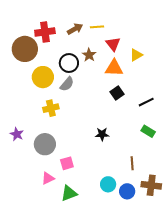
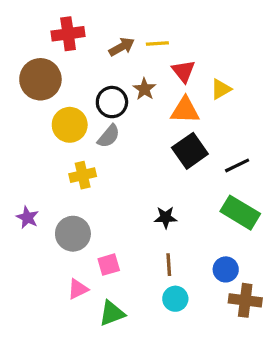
red cross: (45, 32) -> (68, 34), moved
black square: (117, 93) -> (190, 151), size x1.5
green rectangle: (148, 131) -> (240, 213), size x1.6
brown line: (132, 163) -> (169, 265), moved
blue circle: (127, 191) -> (226, 269), moved

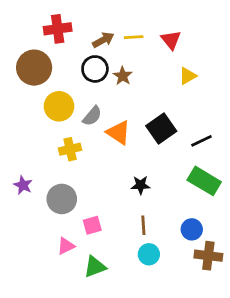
red triangle: (183, 71) -> (171, 40), moved
black circle: (112, 102) -> (95, 69), moved
orange triangle: (185, 110) -> (118, 133), moved, turned 32

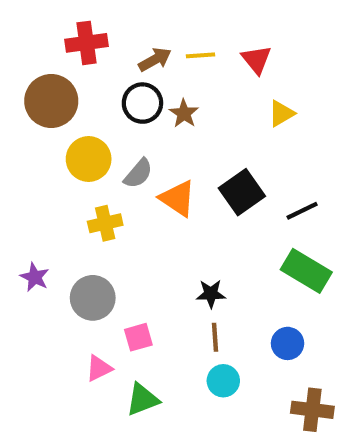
black star: (141, 185) -> (211, 294), moved
brown cross: (208, 256) -> (312, 410), moved

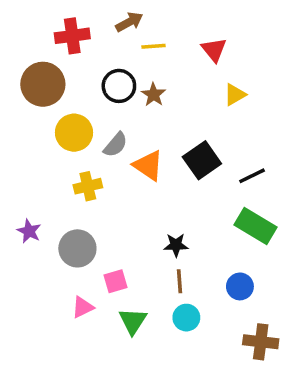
yellow line: (200, 55) -> (154, 46), moved
brown arrow: (155, 60) -> (129, 22), moved
green triangle: (142, 399) -> (133, 321), moved, turned -36

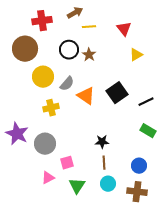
green rectangle: (255, 226) -> (148, 131), size x0.7
purple star: (29, 231) -> (17, 134), size x1.6
brown cross: (261, 342) -> (137, 192), moved

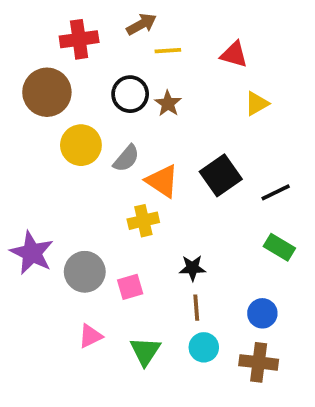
red triangle: (124, 29) -> (234, 54), turned -35
yellow cross: (51, 108) -> (143, 221), moved
pink square: (67, 163) -> (130, 287), moved

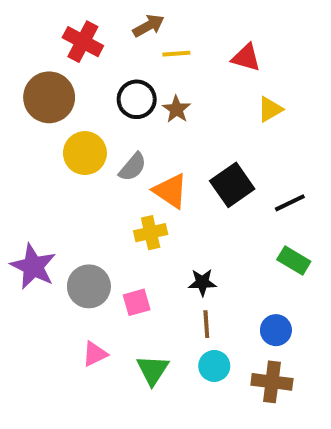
red cross: (79, 39) -> (83, 42), turned 36

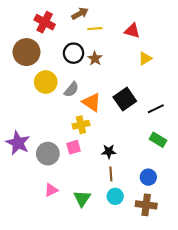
pink square: (137, 302) -> (74, 147), moved

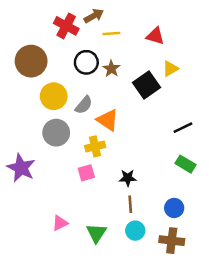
red cross: (45, 22) -> (66, 26), moved
black square: (125, 99) -> (147, 85), moved
gray circle: (48, 154) -> (56, 133), moved

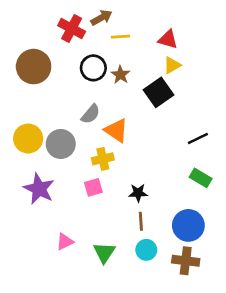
yellow triangle: (170, 69) -> (172, 65), moved
yellow circle: (54, 96) -> (28, 139), moved
purple star: (21, 168) -> (39, 189), moved
blue circle: (174, 208) -> (188, 225), size x1.5

